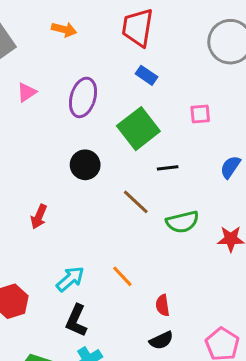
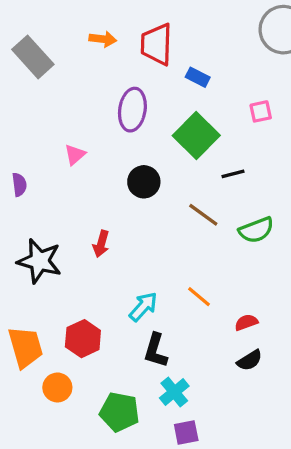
red trapezoid: (138, 28) -> (157, 44), moved
pink triangle: (27, 92) -> (75, 155), moved
red semicircle: (163, 305) -> (246, 322), turned 85

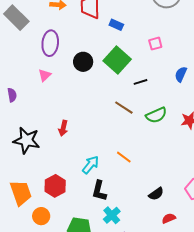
purple ellipse: (132, 110) -> (50, 43), moved
black circle: (144, 182) -> (83, 62), moved
red semicircle: (246, 322) -> (169, 218), moved

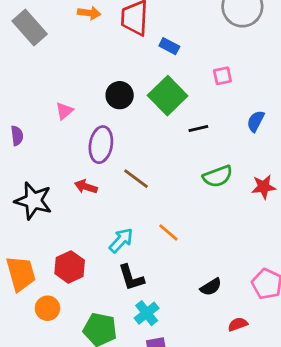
purple ellipse: (50, 43) -> (101, 145), moved
brown line: (124, 108) -> (136, 179), moved
red arrow: (63, 128) -> (86, 187), turned 91
black L-shape: (99, 191) -> (131, 278), turned -35
red semicircle: (169, 218) -> (238, 324), moved

